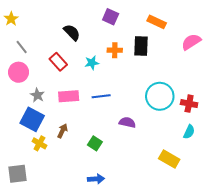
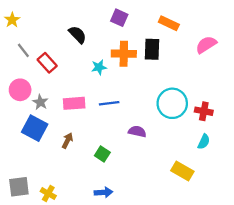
orange cross: (115, 50) -> (124, 54), size x1.5
red rectangle: (58, 62) -> (47, 63), moved
pink circle: (19, 72) -> (20, 90), moved
yellow cross: (39, 143) -> (48, 194), moved

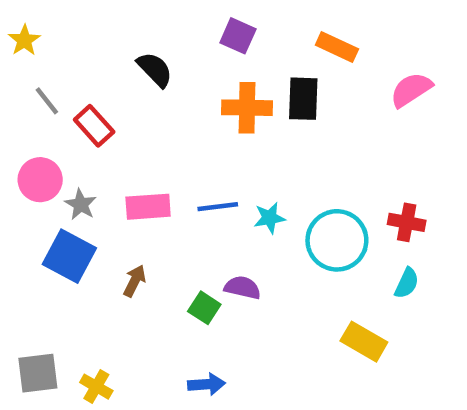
cyan star: (99, 67) -> (269, 218), moved
cyan circle: (172, 103) -> (337, 240), moved
purple semicircle: (137, 132) -> (242, 288), moved

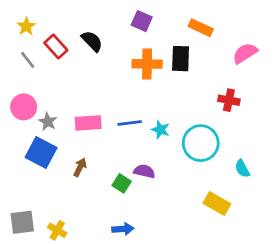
yellow star: (24, 40) -> (26, 26), moved
red rectangle: (94, 126) -> (56, 47), moved
cyan star: (269, 218) -> (160, 130), turned 30
red cross: (407, 222) -> (229, 100), moved
cyan semicircle: (407, 283) -> (242, 169), turned 126

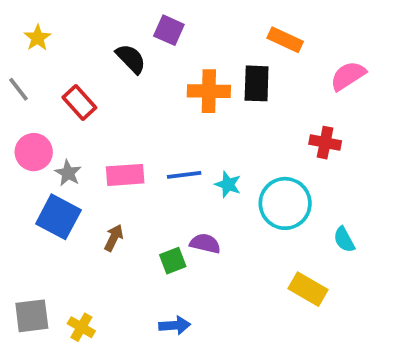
purple square: (142, 21) -> (169, 30), moved
red rectangle: (56, 47) -> (79, 103), moved
gray line: (28, 60) -> (18, 89), moved
green square: (122, 183) -> (173, 261), turned 36

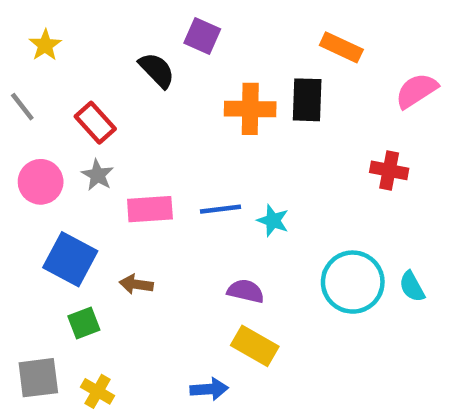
gray star: (68, 173) -> (98, 175), moved
cyan circle: (285, 203) -> (353, 282), moved
brown arrow: (114, 238) -> (136, 284), turned -108
green square: (173, 261) -> (84, 323), moved
yellow rectangle: (308, 289) -> (255, 346), moved

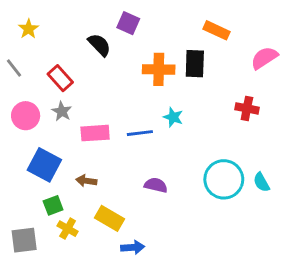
cyan star: (273, 221) -> (173, 117), moved
yellow rectangle: (255, 346) -> (109, 218), moved
yellow cross: (98, 391) -> (68, 229), moved

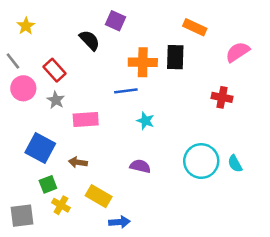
pink circle: (26, 116) -> (23, 88), moved
cyan star: (173, 117) -> (145, 121), moved
blue line: (140, 133) -> (126, 91), moved

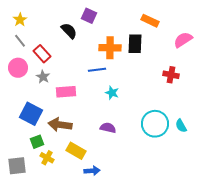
gray line: (13, 61) -> (20, 41), moved
brown arrow: (78, 162) -> (60, 125), size x1.6

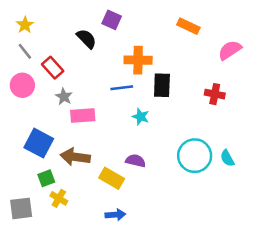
black rectangle: (135, 44) -> (162, 85), moved
gray star: (43, 77) -> (64, 97), moved
yellow rectangle: (76, 151) -> (112, 178), moved

